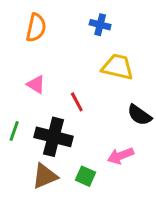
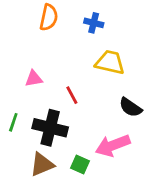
orange semicircle: (36, 28) -> (49, 17), moved
pink triangle: (36, 84) -> (34, 79), turned -42
pink arrow: (120, 156) -> (113, 145), size x1.4

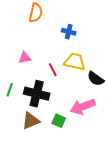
blue cross: (94, 23) -> (69, 32), moved
yellow trapezoid: (110, 62) -> (75, 62), moved

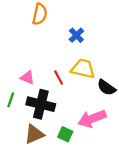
blue cross: (69, 32) -> (76, 35), turned 32
pink triangle: (25, 58) -> (27, 78), moved, turned 32

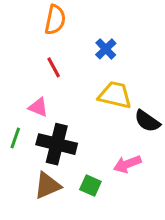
red line: (59, 78) -> (54, 67), moved
pink arrow: (92, 119) -> (127, 164), size x0.7

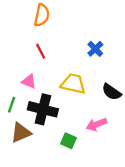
blue cross: (106, 49) -> (95, 49), moved
yellow trapezoid: (115, 95) -> (73, 84), moved
brown triangle: (47, 186) -> (21, 133), moved

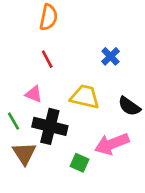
green line: (12, 105) -> (13, 121), turned -49
pink arrow: (96, 124) -> (112, 144), size x1.4
brown triangle: (21, 133) -> (24, 153), turned -40

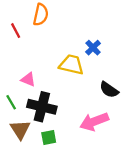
red line: (47, 59) -> (16, 31), moved
yellow trapezoid: (85, 97) -> (71, 65), moved
green square: (79, 163) -> (49, 137), moved, turned -35

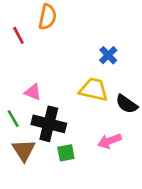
yellow trapezoid: (71, 65) -> (94, 89), moved
pink arrow: (94, 122) -> (110, 141), size x0.7
green square: (49, 137) -> (66, 153), moved

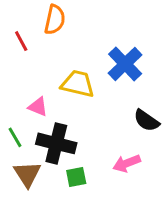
blue cross: (108, 55) -> (125, 64), size x1.6
yellow trapezoid: (94, 89) -> (78, 84), moved

